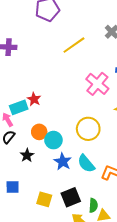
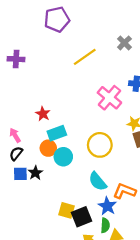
cyan rectangle: (19, 107) -> (57, 133), moved
blue star: (63, 162) -> (107, 206), moved
blue square: (13, 187) -> (20, 174), moved
yellow square: (44, 199) -> (67, 210), moved

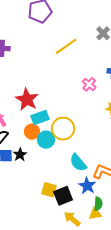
pink cross: (109, 98) -> (89, 84), size x0.6
red star: (43, 114) -> (27, 99), size x1.6
yellow circle: (100, 145) -> (63, 129), moved
green semicircle: (105, 225) -> (98, 204), moved

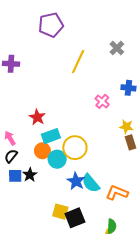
yellow line: (66, 46) -> (78, 62), turned -30
red star: (27, 99) -> (37, 117), size x0.7
blue star: (87, 186) -> (76, 181), moved

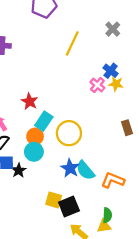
blue cross: (128, 88) -> (111, 71), moved, turned 32
yellow star: (126, 127) -> (116, 84), moved
cyan rectangle: (51, 136) -> (44, 121), turned -36
cyan circle: (57, 159) -> (34, 152), moved
black star: (30, 175) -> (19, 170), moved

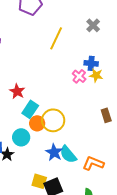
blue cross: (111, 71) -> (91, 63), turned -32
orange circle: (35, 136) -> (37, 123), moved

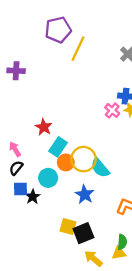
yellow line: (56, 38) -> (78, 49), moved
cyan semicircle: (68, 154) -> (100, 168), moved

